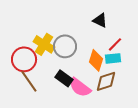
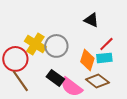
brown diamond: (106, 81) -> (97, 81), turned 55

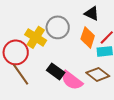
gray circle: (56, 46) -> (58, 27), moved
orange diamond: (87, 60) -> (88, 37), moved

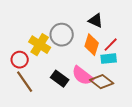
red circle: (16, 52) -> (20, 60), size x0.7
pink semicircle: (72, 80) -> (83, 76), moved

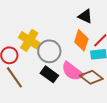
gray circle: (62, 35) -> (49, 51), moved

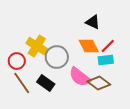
orange diamond: (81, 40) -> (89, 46), turned -45
black rectangle: (49, 74) -> (46, 83), moved

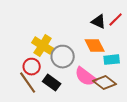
red line: (108, 46) -> (116, 20), moved
red circle: (17, 61) -> (32, 67), moved

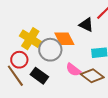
black triangle: (99, 22) -> (86, 25), moved
orange diamond: (95, 46) -> (64, 39), moved
pink semicircle: (86, 77) -> (73, 70), size x0.7

